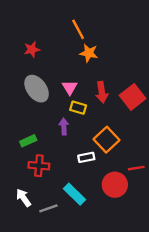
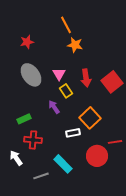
yellow rectangle: (78, 108) -> (66, 91), turned 40
purple arrow: (64, 127) -> (54, 107), turned -32
white arrow: (23, 198) -> (16, 158), moved

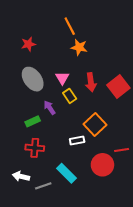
purple arrow: (54, 107) -> (50, 108), moved
green rectangle: (24, 119) -> (33, 121), moved
white arrow: (16, 158) -> (21, 176), moved, turned -42

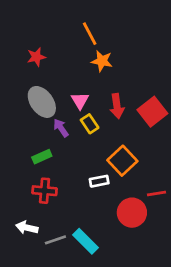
purple arrow: (50, 108) -> (61, 128), moved
cyan rectangle: (66, 173) -> (86, 241), moved

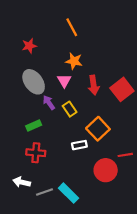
orange star: (102, 61) -> (74, 61), moved
yellow rectangle: (90, 124) -> (70, 109), moved

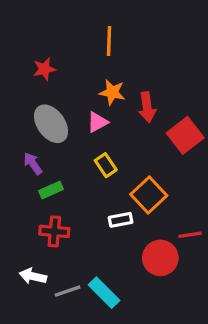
orange line: (72, 27) -> (109, 41), turned 30
pink triangle: (64, 81) -> (97, 122), turned 32
red arrow: (94, 85) -> (147, 107), moved
purple arrow: (49, 103) -> (33, 164), moved

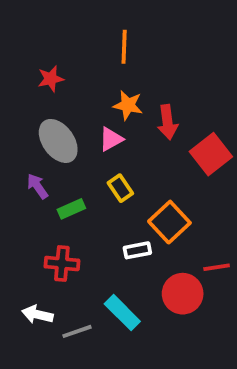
green rectangle: (51, 190) -> (71, 209), moved
cyan rectangle: (104, 293) -> (122, 313), moved

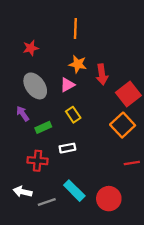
orange square: (169, 222) -> (123, 125), moved
white rectangle: (137, 250) -> (67, 148), moved
red circle: (183, 294) -> (109, 199), moved

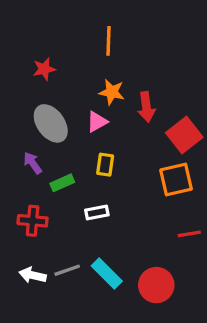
yellow rectangle: (73, 115) -> (105, 165), turned 42
orange square: (123, 125) -> (176, 179), turned 30
red cross: (38, 161) -> (33, 221), moved
gray line: (47, 202) -> (67, 270), moved

